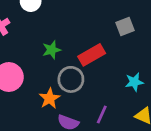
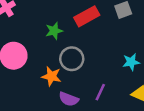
red rectangle: (92, 55) -> (87, 16), moved
orange star: (49, 98) -> (51, 76), turned -30

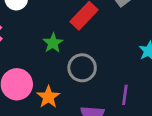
orange star: (51, 76) -> (48, 97), moved, turned -30

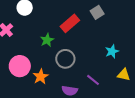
purple line: (125, 95) -> (93, 80), turned -64

